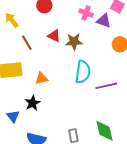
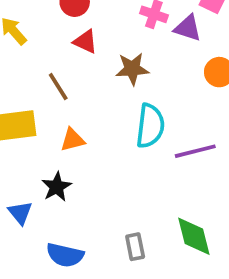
red triangle: (54, 36) -> (85, 42), moved
brown line: (27, 43) -> (58, 87), moved

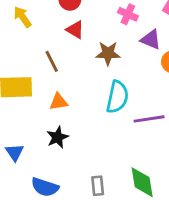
purple triangle: (188, 28) -> (151, 40), moved
black star: (57, 187) -> (57, 137), moved

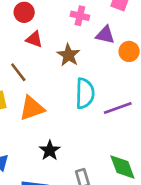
brown star: (108, 53) -> (69, 55), turned -30
orange triangle: (59, 102) -> (32, 108), size x1.5
black star: (57, 137) -> (50, 150), moved

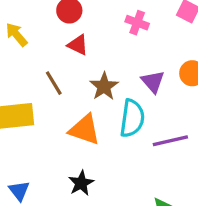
purple triangle: (105, 35) -> (153, 82), moved, turned 30
brown star: (69, 55) -> (104, 86), moved
orange triangle: (32, 108) -> (85, 130), moved, turned 32

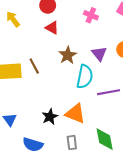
brown line: (54, 83) -> (34, 66), moved
orange triangle: (85, 130) -> (75, 114), moved

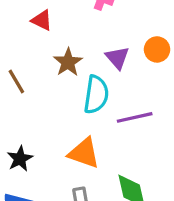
black star: (50, 117) -> (20, 159), moved

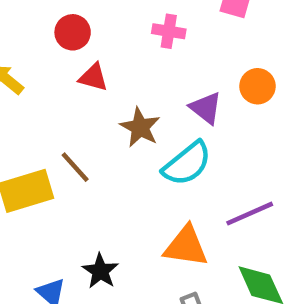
cyan semicircle: (96, 95) -> (187, 164), turned 54
purple line: (135, 117) -> (250, 214), moved

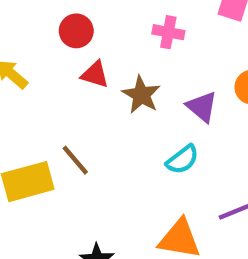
brown star: (140, 127) -> (141, 95), moved
cyan semicircle: (187, 164) -> (182, 160), size x0.7

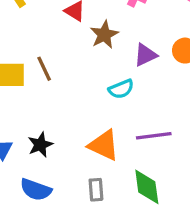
purple triangle: (202, 107) -> (145, 55), turned 40

